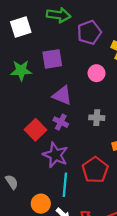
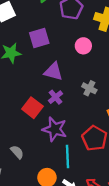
gray cross: (97, 118) -> (89, 88), turned 32
purple cross: (61, 122) -> (55, 97), turned 32
gray semicircle: (12, 182) -> (17, 152), moved

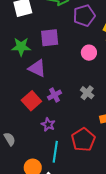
purple triangle: (53, 72) -> (37, 68), moved
purple star: (55, 129) -> (48, 124), size x0.6

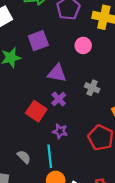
purple triangle: (37, 68) -> (57, 73), moved
cyan line: (55, 152) -> (50, 156), moved

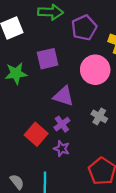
pink circle: (83, 45) -> (95, 70), size x1.6
purple star: (60, 131) -> (62, 149), moved

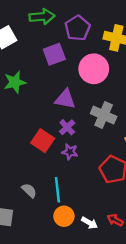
purple square: (48, 59) -> (54, 54), moved
gray cross: (99, 116) -> (104, 115), size x1.5

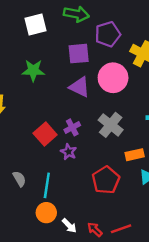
purple triangle: (65, 99) -> (80, 87), moved

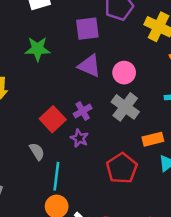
pink circle: (113, 78) -> (124, 73), moved, size x0.7
gray semicircle: (19, 179) -> (37, 151), moved

